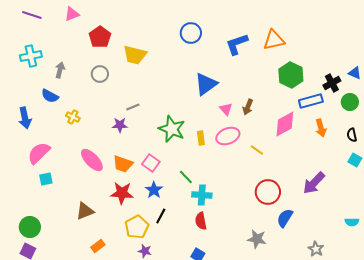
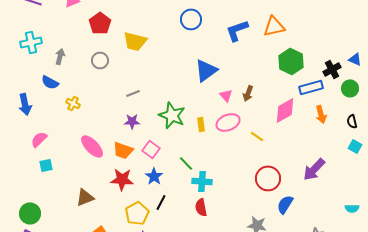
purple star: (120, 125) -> (132, 121), moved
pink semicircle: (39, 153) -> (39, 139), size x0.7

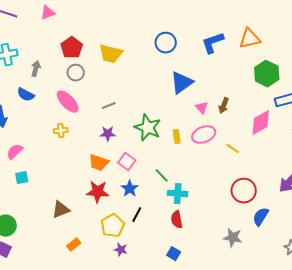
blue circle: (191, 19) -> (166, 43), moved
red pentagon: (100, 23) -> (72, 48), moved
yellow cross: (73, 103) -> (61, 131), moved, turned -32
pink ellipse: (92, 146) -> (68, 102), moved

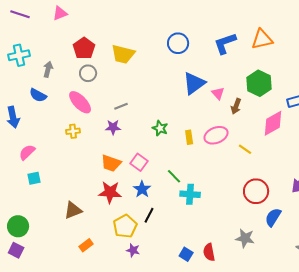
green hexagon: (267, 74) -> (259, 83), moved
pink triangle: (202, 108) -> (218, 93), moved
green star: (148, 128) -> (160, 128), size x0.6
purple star: (108, 134) -> (113, 127), moved
red semicircle: (177, 220) -> (209, 252), moved

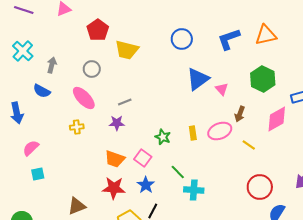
red pentagon: (84, 48) -> (98, 30), moved
cyan cross: (19, 55) -> (23, 51), turned -35
brown arrow: (236, 106) -> (240, 114), moved
green star: (160, 128) -> (163, 137), moved

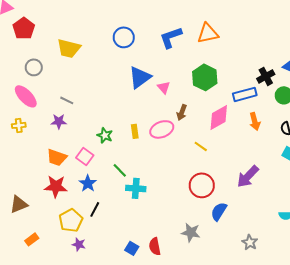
red pentagon: (98, 30) -> (24, 28), moved
gray line: (125, 102) -> (67, 100), turned 48
yellow line: (249, 145) -> (201, 146), moved

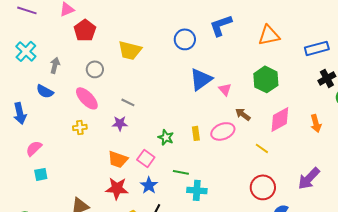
blue L-shape: (171, 37) -> (221, 25), moved
blue rectangle: (245, 94) -> (317, 48), moved
brown arrow: (182, 112) -> (243, 114), turned 105
green line: (120, 170) -> (181, 172), turned -35

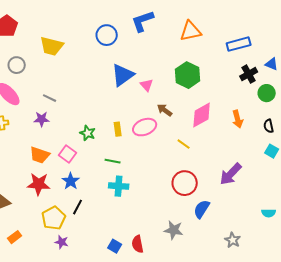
green line: (181, 172) -> (113, 161), moved

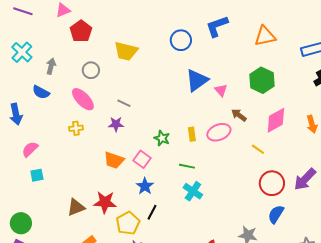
red circle: (185, 183) -> (272, 183), moved
red star: (39, 184) -> (105, 202), moved
cyan cross: (119, 186) -> (193, 191), turned 30

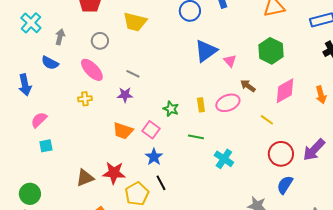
cyan cross: (193, 191) -> (224, 159), moved
black line: (152, 212) -> (161, 183), turned -56

